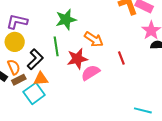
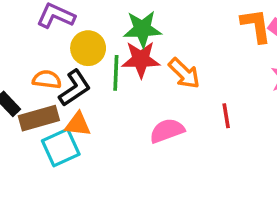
yellow circle: (15, 42) -> (88, 48), moved
red star: (77, 59) -> (141, 59), moved
orange semicircle: (14, 67) -> (47, 79), moved, turned -70
brown rectangle: (19, 80) -> (39, 118), size x1.5

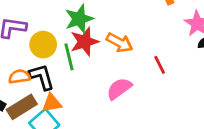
black L-shape: (75, 88) -> (42, 77), turned -56

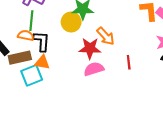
red star: (84, 42) -> (90, 48), moved
yellow circle: (43, 45) -> (71, 22), moved
green line: (69, 57) -> (31, 21), moved

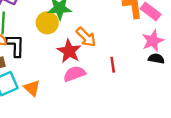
red star: (90, 48) -> (69, 51), turned 30
orange triangle: (42, 62) -> (32, 88), moved, turned 35

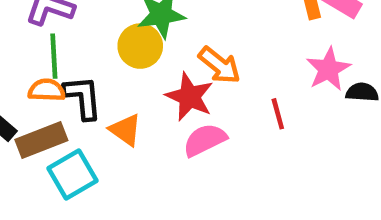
pink star: (153, 41) -> (328, 69), moved
orange triangle: (32, 88) -> (125, 130), moved

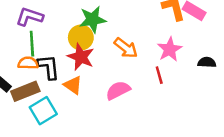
pink star: (328, 69) -> (170, 49), moved
red star: (189, 97) -> (81, 57), moved

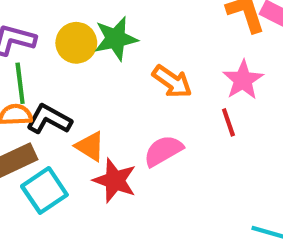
yellow circle: (81, 37) -> (76, 43), moved
red star: (81, 57) -> (115, 180), moved
black L-shape: (49, 67) -> (49, 119), turned -52

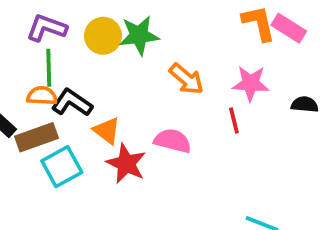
pink star: (243, 80) -> (251, 83), turned 30
pink semicircle: (163, 151) -> (173, 141), turned 39

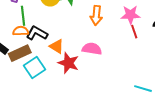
orange arrow: (186, 79) -> (96, 15), turned 60
red line: (234, 121) -> (134, 32), moved

